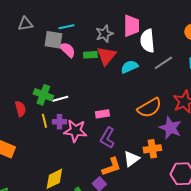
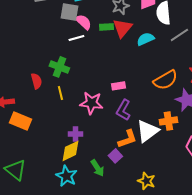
white line: (60, 99) -> (76, 38), moved
purple cross: (59, 122) -> (75, 134), moved
white triangle: (131, 159) -> (147, 131), size x1.4

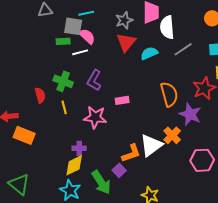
green rectangle: (106, 27) -> (63, 41), moved
orange semicircle: (165, 80) -> (169, 94), turned -75
purple L-shape: (123, 110) -> (94, 80), moved
orange cross: (168, 121) -> (172, 135), turned -36
green arrow: (97, 168) -> (101, 182), size x1.4

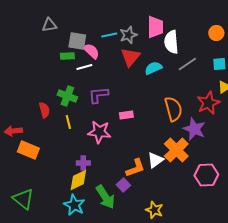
cyan line: (86, 13) -> (109, 35), moved
purple L-shape: (94, 80) -> (98, 95), turned 55
orange cross: (172, 135) -> (176, 150), size x1.4
white triangle: (151, 145) -> (155, 160), size x0.7

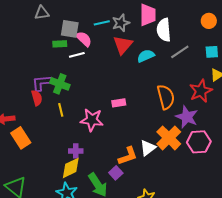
purple L-shape: (98, 95) -> (42, 83), moved
orange rectangle: (28, 150) -> (21, 138), turned 35
pink hexagon: (206, 175) -> (199, 142), moved

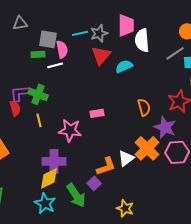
pink semicircle: (84, 39) -> (62, 49), turned 36
gray line: (180, 52) -> (175, 53), moved
orange semicircle: (166, 97) -> (144, 107), size x0.7
purple cross: (76, 151) -> (54, 161), size x1.6

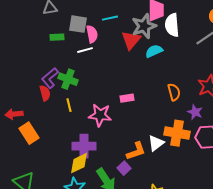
gray star: (99, 33) -> (144, 26), moved, size x1.4
green rectangle: (38, 54) -> (57, 37), moved
purple L-shape: (20, 93) -> (50, 78), turned -35
purple star: (165, 127) -> (195, 112), size x0.7
orange cross: (147, 148) -> (177, 133), turned -35

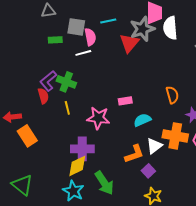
cyan semicircle: (154, 51) -> (142, 120), moved
purple square: (124, 168) -> (148, 171), moved

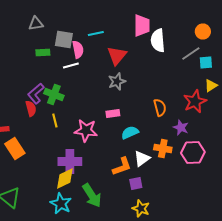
gray star: (142, 29) -> (117, 82), moved, size x0.7
orange cross: (175, 136) -> (163, 148), size x0.7
purple square: (148, 171) -> (136, 184), turned 32

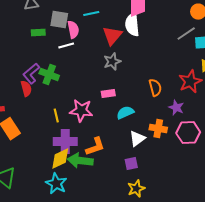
white semicircle: (158, 40) -> (132, 25), moved
yellow line: (55, 120) -> (56, 116), moved
orange L-shape: (122, 166) -> (95, 147), moved
green arrow: (92, 196) -> (80, 161), moved, turned 130
yellow star: (141, 208) -> (136, 189), turned 30

